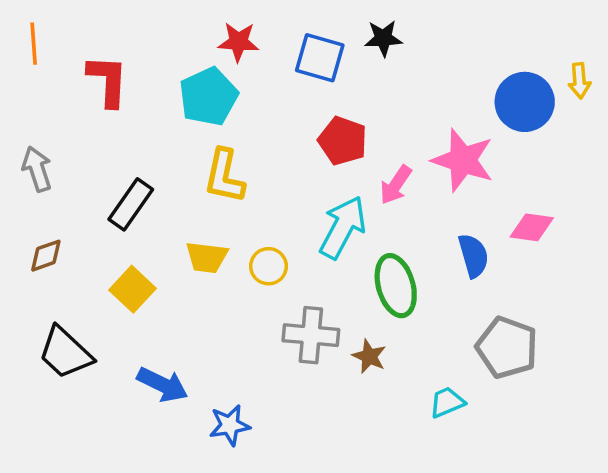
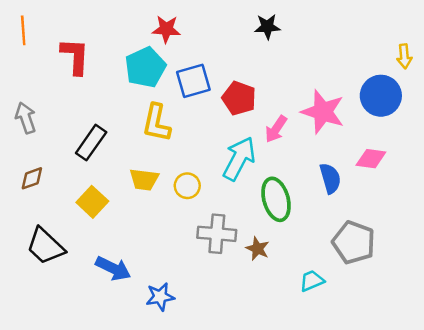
blue square: (320, 58) -> (193, 81), moved, turned -32
blue circle: (525, 102) -> (381, 96), moved

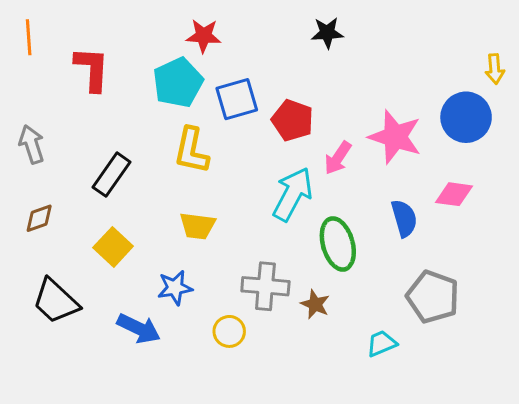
yellow trapezoid: (144, 180) -> (198, 226), moved
yellow circle: (187, 186) -> (229, 331), moved
blue star: (160, 297) -> (175, 288), moved

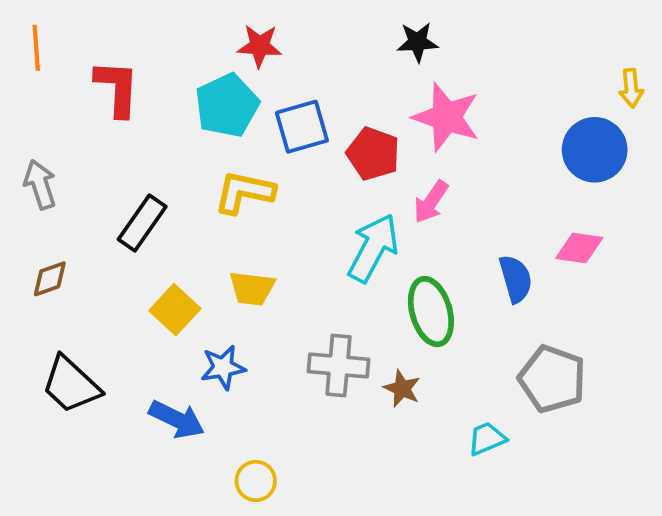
pink star: (395, 137) -> (446, 117), moved
yellow L-shape: (191, 150) -> (244, 192), turned 90
yellow square: (113, 247) -> (175, 310), moved
yellow circle: (229, 331) -> (256, 481), moved

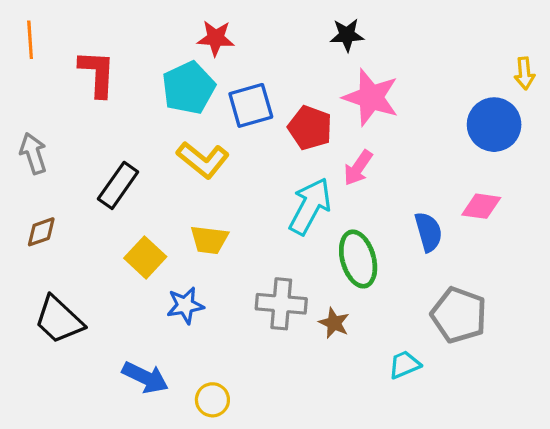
yellow L-shape: (244, 192) -> (203, 160), turned -153
blue arrow: (177, 419) -> (145, 377), moved

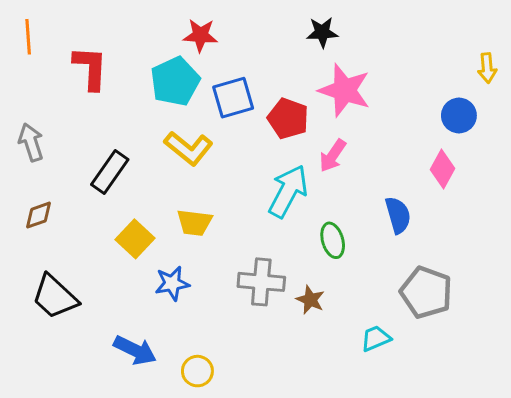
blue circle: (494, 125) -> (459, 116), size x0.7
pink diamond: (481, 206) -> (443, 169), moved, turned -69
green ellipse: (358, 259) -> (333, 240), size x0.7

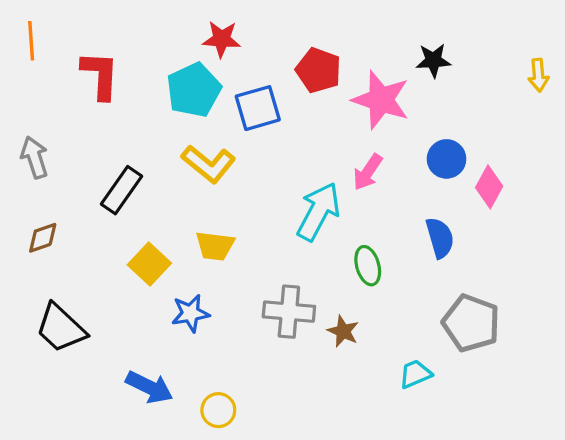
black star: (322, 32) -> (433, 60), moved
blue circle: (459, 116) -> (447, 159), moved
red pentagon: (288, 118) -> (318, 70), moved

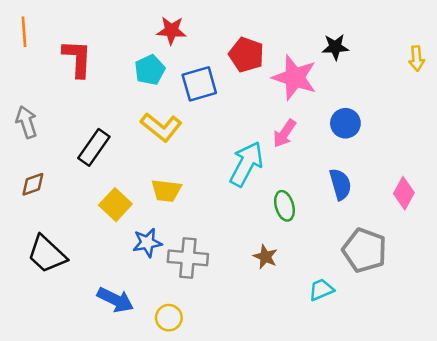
cyan pentagon: (194, 90) -> (150, 70), size x0.7
pink diamond: (489, 187) -> (404, 193), moved
gray cross: (289, 312) -> (188, 258), moved

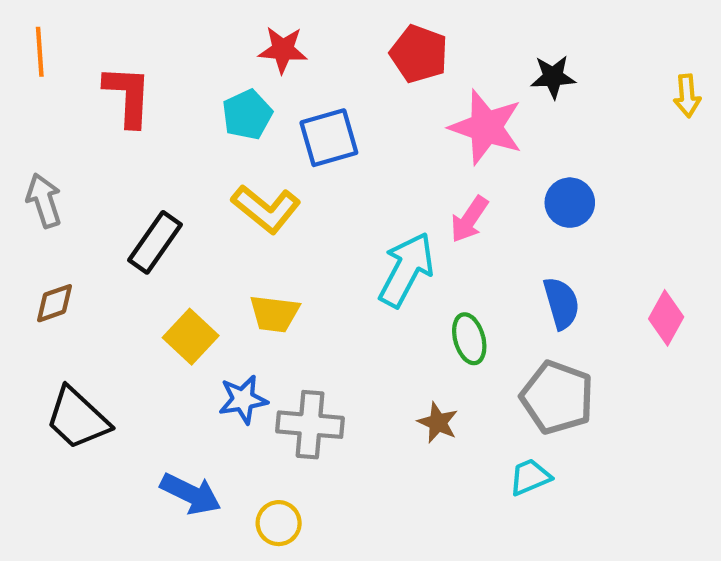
red pentagon: (246, 55) -> (419, 54), moved
gray pentagon: (365, 250) -> (557, 397), moved

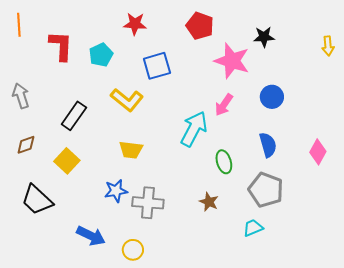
cyan pentagon: (247, 115) -> (101, 55), moved
yellow square: (191, 337) -> (67, 161), moved

